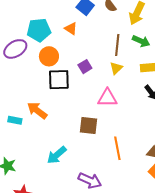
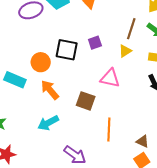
orange circle: (49, 56) -> (41, 62), moved
orange arrow: (37, 110) -> (50, 90), moved
cyan rectangle: (15, 120) -> (15, 80), size x1.5

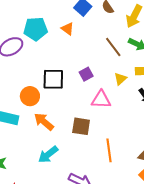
brown line: (131, 29) -> (113, 47), turned -45
purple square: (95, 43) -> (86, 74), moved
yellow triangle: (125, 51) -> (120, 79), moved

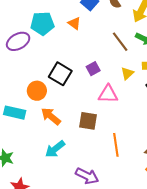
black square: (53, 79) -> (60, 74), turned 30

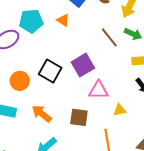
purple square: (93, 69) -> (83, 65), size x1.6
yellow triangle: (127, 73) -> (120, 110), moved, turned 32
orange circle: (37, 91) -> (20, 81), moved

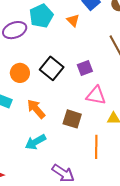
cyan pentagon: (31, 21) -> (41, 16), turned -30
purple square: (83, 65) -> (85, 68), size x0.7

